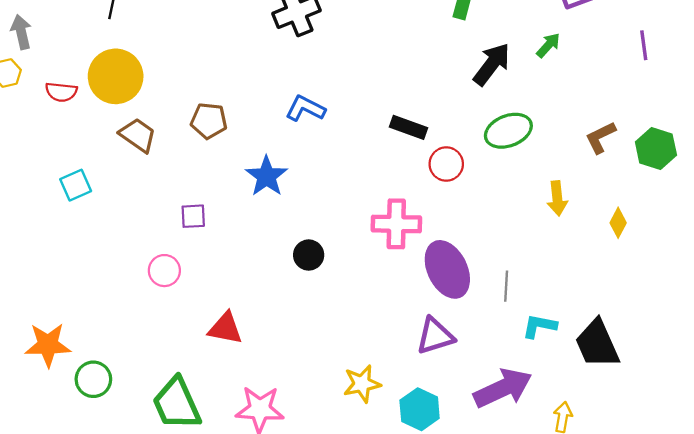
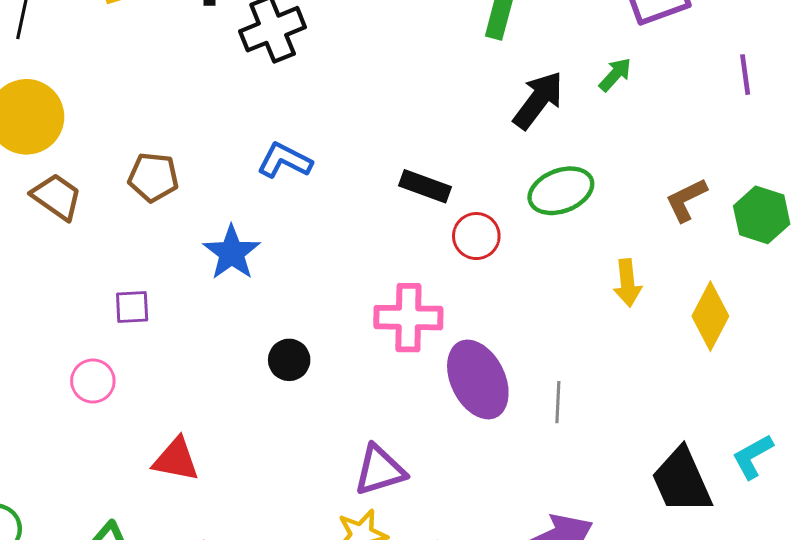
yellow diamond: (618, 223) -> (710, 316), size x1.6
cyan L-shape: (539, 326) -> (753, 456), moved, turned -40
purple triangle: (435, 336) -> (380, 470), moved

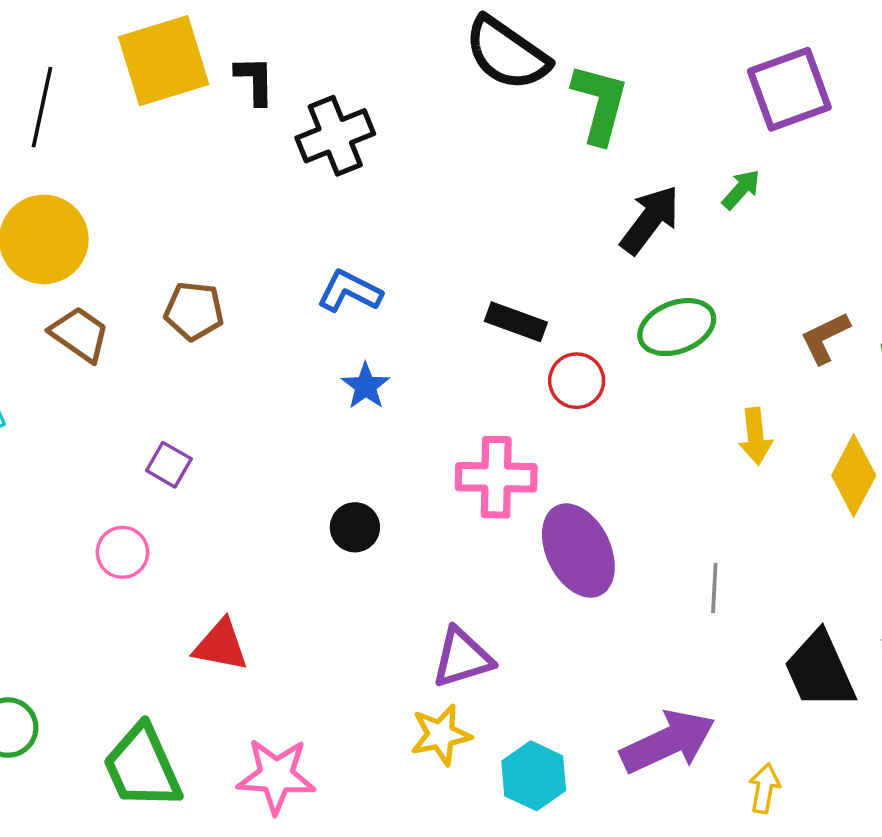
blue star: (232, 253) -> (366, 386), moved, size x0.7
purple square: (132, 307) -> (169, 465), turned 33
gray line: (558, 402) -> (714, 588), moved

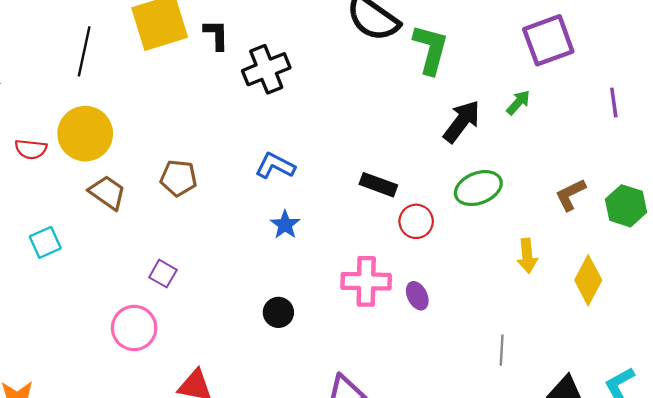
purple ellipse: (578, 551) -> (417, 296), moved, size x0.5
pink circle: (122, 552) -> (134, 328), size x1.4

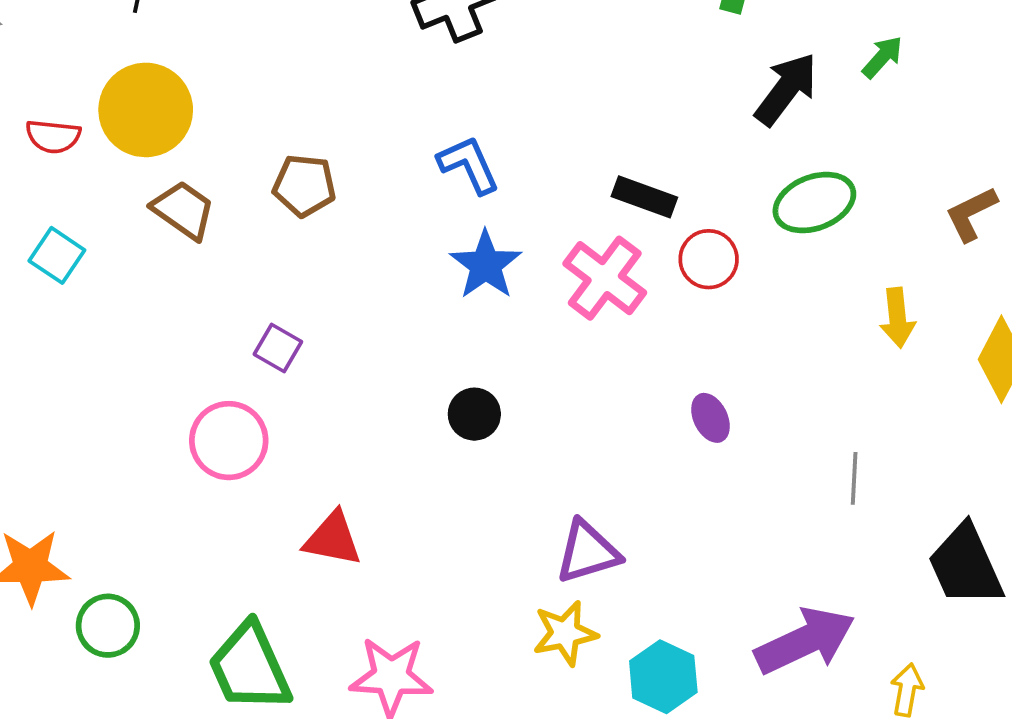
blue L-shape: (275, 166) -> (469, 165), turned 39
blue star: (285, 225) -> (486, 265), size x1.4
cyan square: (45, 242) -> (57, 255), moved, turned -32
pink cross: (366, 281) -> (605, 278), moved, turned 36
purple ellipse: (417, 296) -> (710, 418), moved

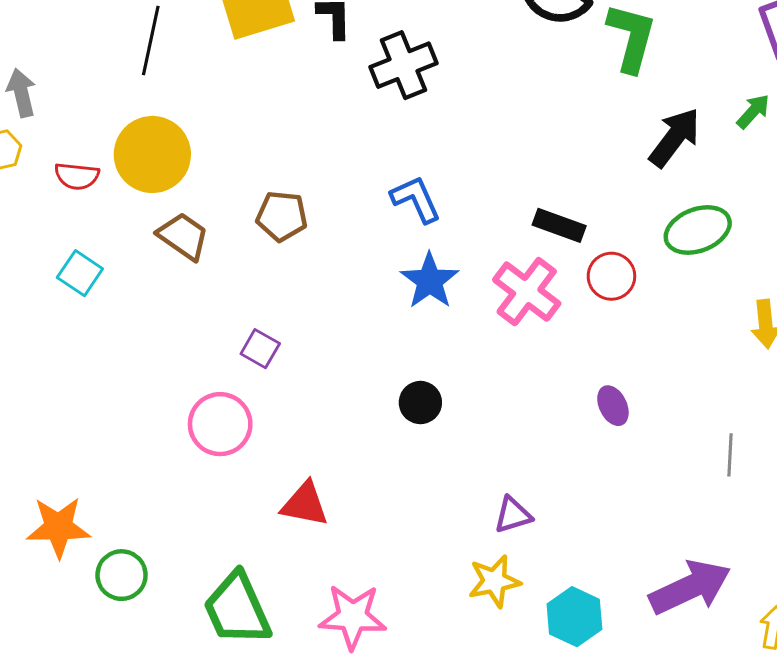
purple triangle: (588, 552) -> (513, 515), size x0.7

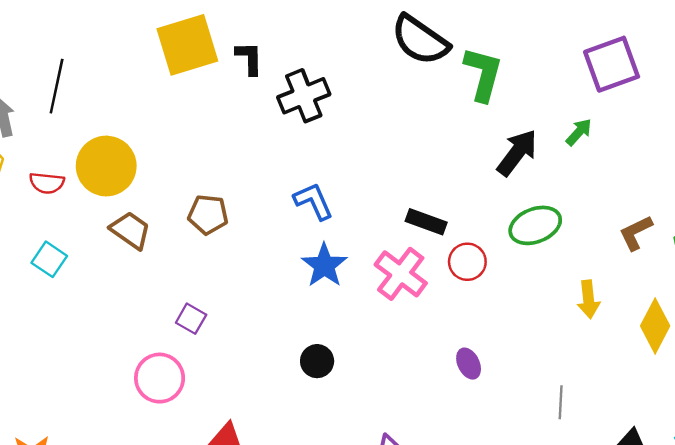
black line: (151, 40) -> (57, 86), moved

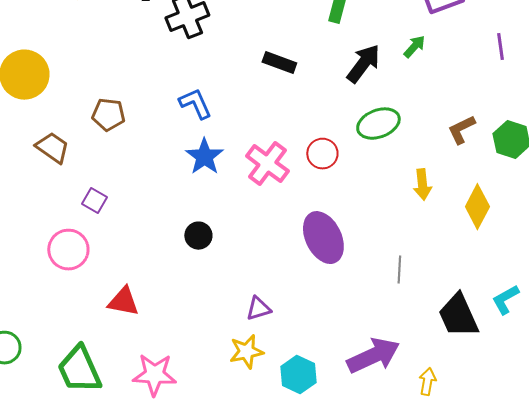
black rectangle: (426, 222) -> (279, 63), moved
brown trapezoid: (130, 230) -> (52, 148), moved
purple ellipse: (469, 364) -> (323, 238), size x2.0

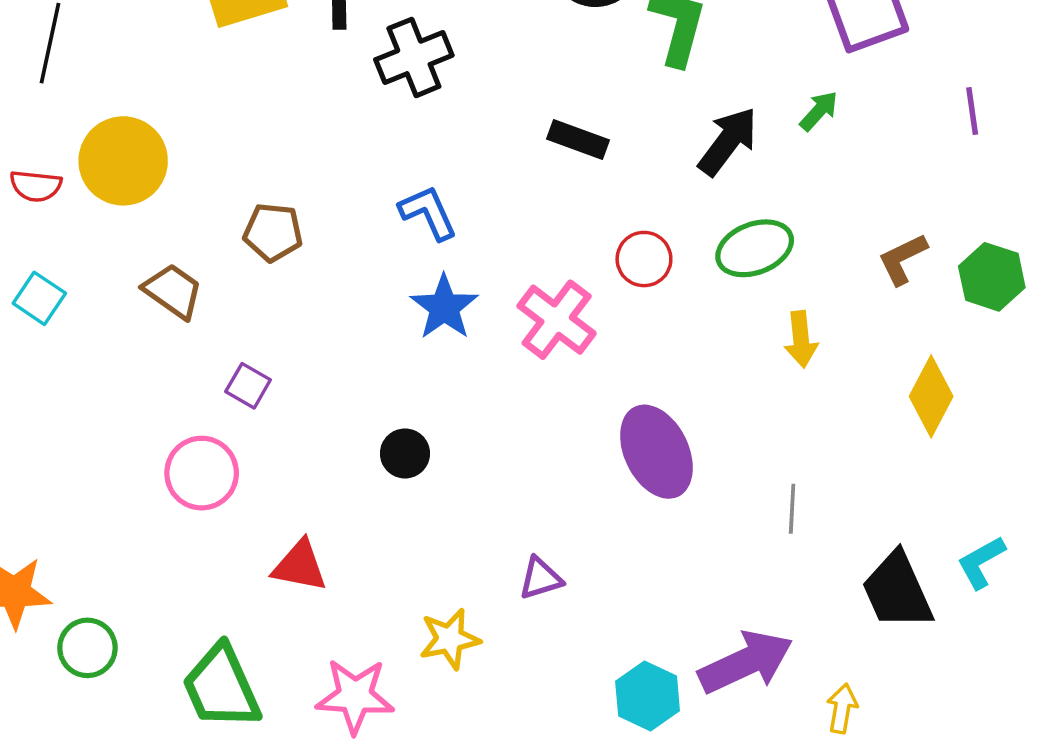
red circle: (322, 154) -> (644, 259), moved
yellow arrow: (422, 185) -> (801, 339), moved
black circle: (198, 236) -> (405, 453), moved
yellow star: (246, 352) -> (450, 639), moved
cyan hexagon: (298, 375) -> (648, 696), moved

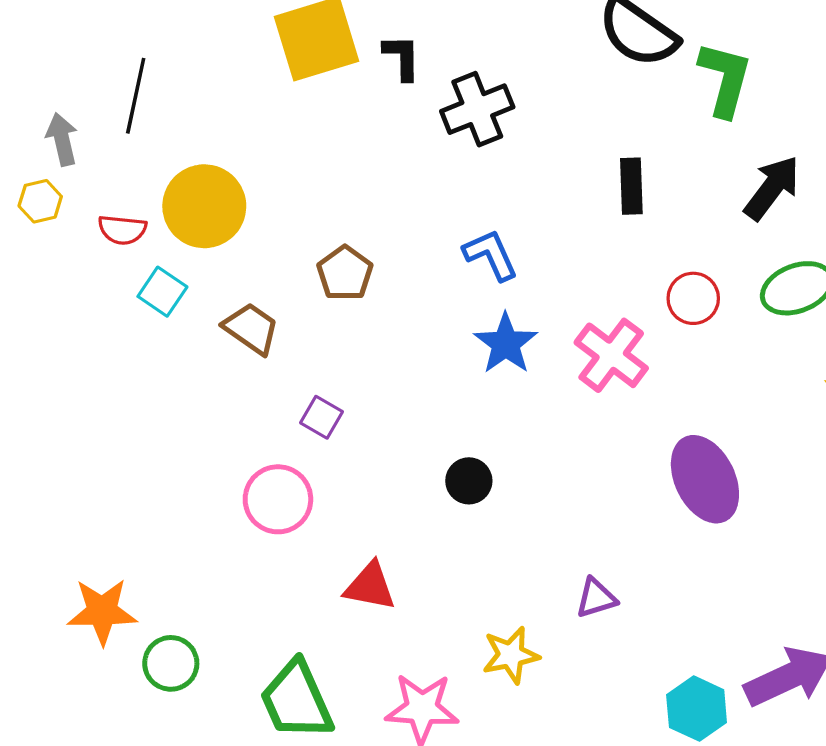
black rectangle: (578, 140) -> (631, 186), turned 68
brown pentagon: (273, 232) -> (345, 273), turned 30
cyan square: (39, 298) -> (162, 292), moved

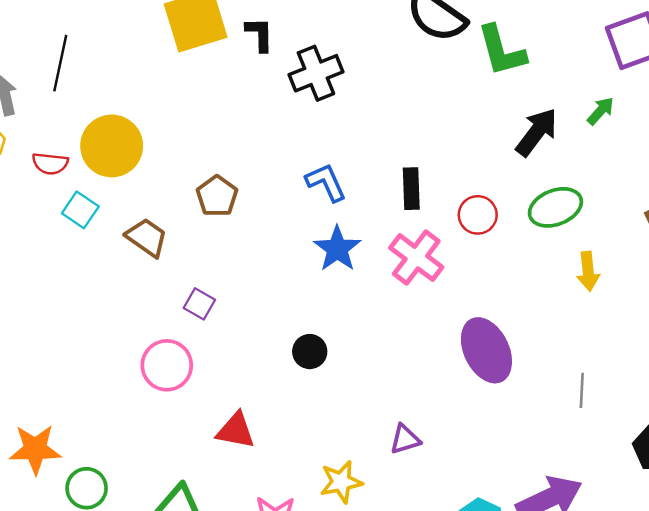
green L-shape: (725, 79) -> (502, 51), turned 150
black rectangle: (631, 186) -> (411, 189), moved

